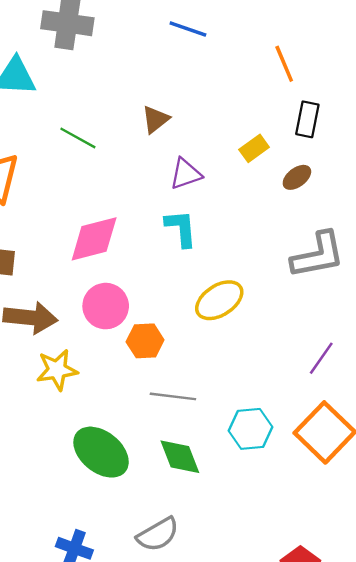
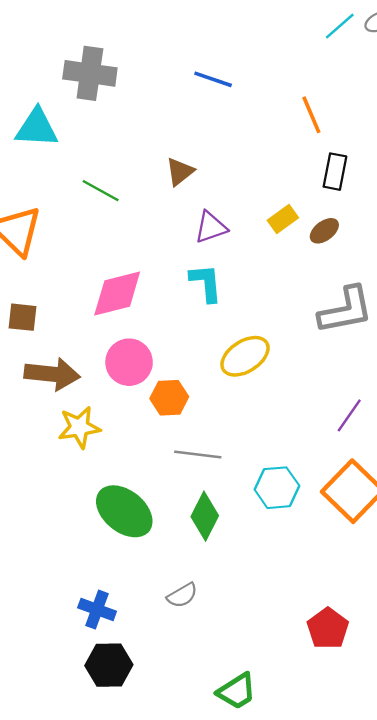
yellow rectangle: (254, 148) -> (283, 219), moved
green diamond: (180, 457) -> (205, 516), turned 48
gray semicircle: (158, 534) -> (182, 595), size x0.7

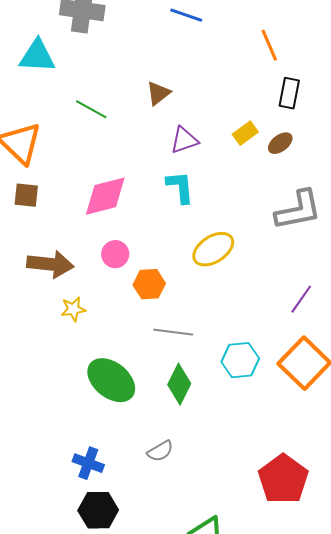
brown square: (22, 317) -> (26, 195), moved
pink circle: (129, 362) -> (115, 254), size x0.7
yellow star: (79, 427) -> (73, 309), size x0.7
red pentagon: (328, 628) -> (283, 479), size x1.4

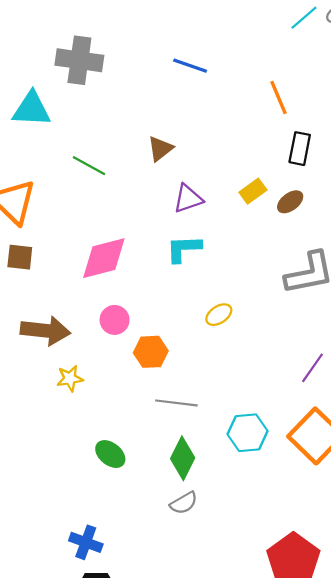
cyan L-shape: (180, 187) -> (184, 249), turned -87
yellow ellipse: (213, 249) -> (219, 315), size x0.6
green ellipse: (111, 380) -> (110, 454), size x0.6
gray semicircle: (160, 451) -> (184, 503), moved

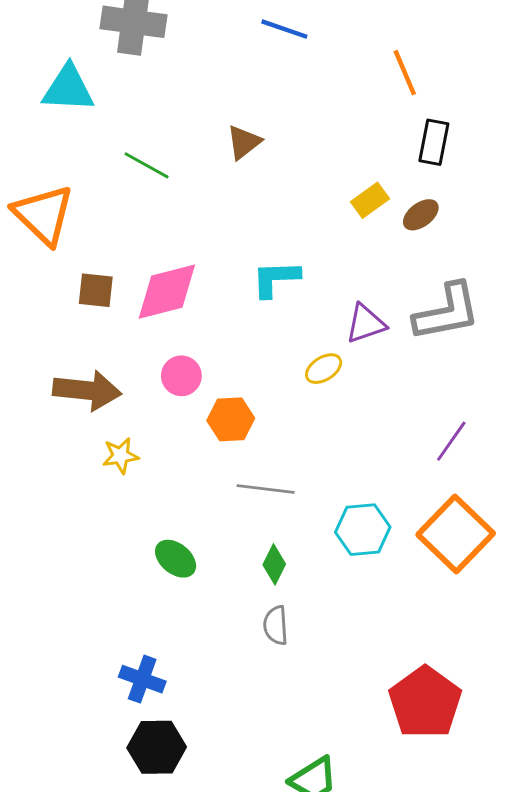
purple triangle: (188, 199) -> (366, 324), moved
brown square: (20, 257) -> (96, 290), moved
green diamond: (183, 458) -> (274, 564), size x0.7
gray semicircle: (184, 503) -> (276, 625), turned 116

